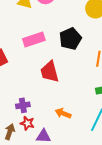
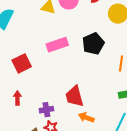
red trapezoid: (50, 72) -> (74, 96), moved

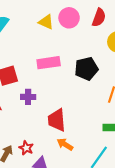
purple cross: (46, 110) -> (28, 97), moved

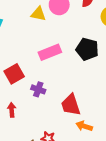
black pentagon: (86, 69) -> (87, 49), turned -30
purple cross: (28, 97) -> (38, 89), turned 32

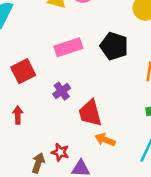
purple cross: (38, 89) -> (62, 91), moved, turned 32

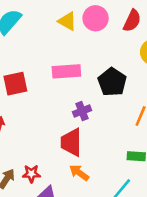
purple cross: (62, 91) -> (82, 111), moved
red star: (60, 152) -> (31, 174), turned -30

